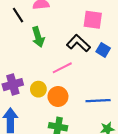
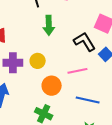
pink line: (62, 68) -> (77, 71), moved
yellow circle: (38, 89) -> (38, 61), moved

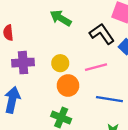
green arrow: (49, 25) -> (61, 18), turned 126
yellow circle: (38, 61) -> (60, 63), moved

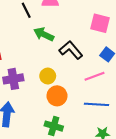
black L-shape: (102, 34) -> (71, 50), moved
pink line: (96, 67) -> (95, 76), moved

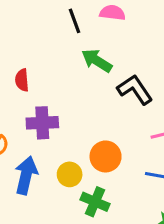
yellow circle: (48, 76) -> (70, 174), moved

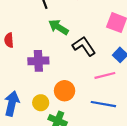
purple cross: (42, 123) -> (38, 61), moved

